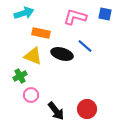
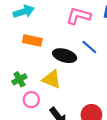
orange rectangle: (41, 33) -> (32, 41), moved
yellow triangle: (33, 56) -> (52, 79), moved

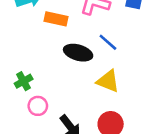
orange rectangle: (32, 41) -> (56, 19), moved
yellow triangle: (52, 79) -> (108, 81), moved

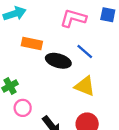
orange rectangle: (56, 19) -> (32, 43), moved

